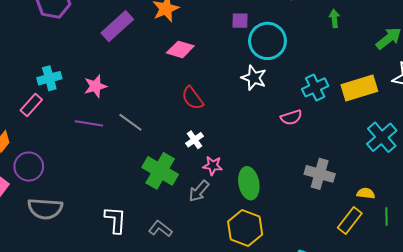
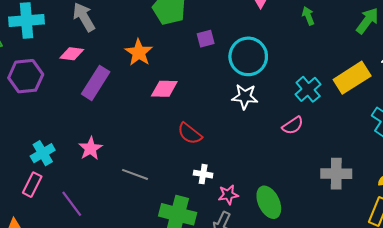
purple square: (240, 21) -> (206, 39), moved
purple line: (89, 123) -> (72, 204), moved, turned 60
white cross: (194, 140) -> (203, 174), turned -30

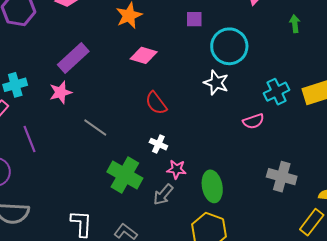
purple rectangle: (96, 83) -> (73, 58), moved

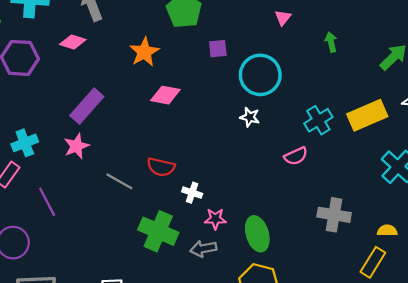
white star: (216, 83) -> (250, 117), size x0.7
red semicircle: (156, 103) -> (161, 167), moved, turned -35
gray arrow: (163, 195) -> (203, 249), turned 45

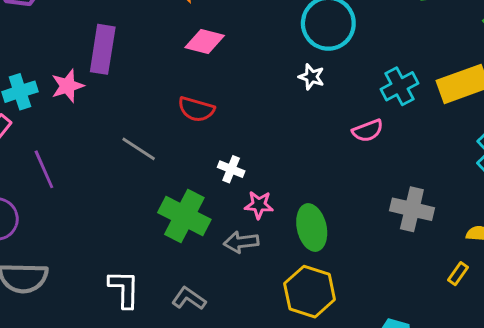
purple rectangle: (87, 106) -> (103, 49), turned -36
pink star: (76, 146) -> (67, 86), moved
red semicircle: (161, 167) -> (196, 109), moved
yellow rectangle: (373, 262) -> (458, 274), size x0.6

